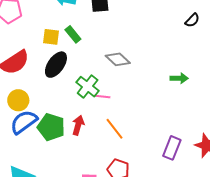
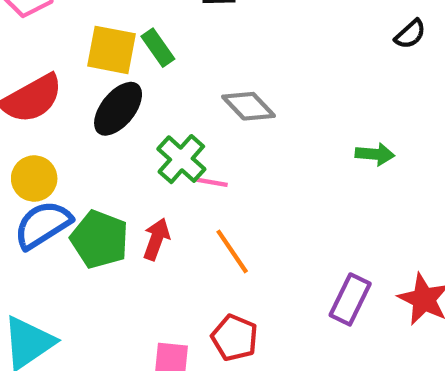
yellow square: (51, 37) -> (112, 50), size x1.4

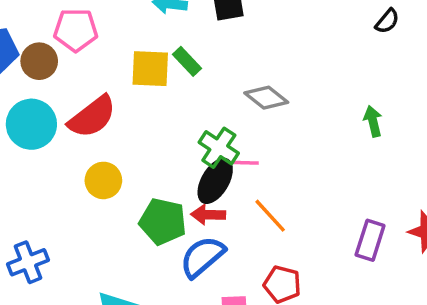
black ellipse: (118, 109) -> (215, 181), moved
green arrow: (375, 154) -> (373, 121), turned -100
blue semicircle: (43, 225) -> (202, 257), moved
red arrow: (156, 239) -> (208, 215), turned -100

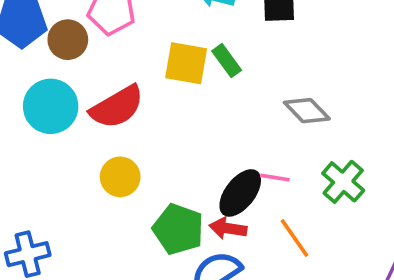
green cross: (219, 148) -> (343, 182), moved

